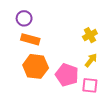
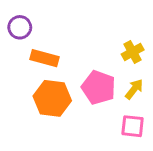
purple circle: (24, 18) -> (20, 27), moved
pink pentagon: (67, 75) -> (99, 88), moved

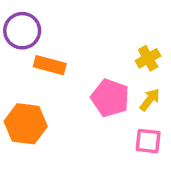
purple circle: (20, 27) -> (22, 31), size x1.4
orange hexagon: (52, 98) -> (26, 124), moved

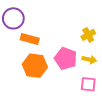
yellow arrow: (150, 100) -> (89, 60), turned 64
orange hexagon: (26, 124) -> (35, 66), moved

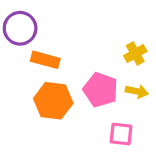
pink square: (88, 84) -> (121, 134), moved

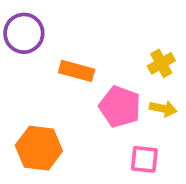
orange rectangle: (45, 60) -> (77, 71), moved
orange hexagon: (53, 101) -> (39, 148), moved

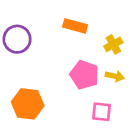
purple circle: (24, 33) -> (17, 39), moved
orange rectangle: (77, 71) -> (75, 26), moved

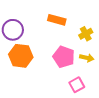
orange hexagon: (28, 104) -> (21, 56), moved
pink square: (101, 112) -> (77, 85), turned -35

